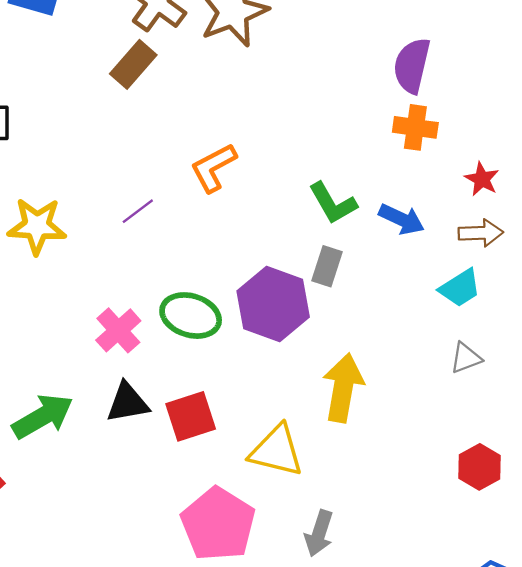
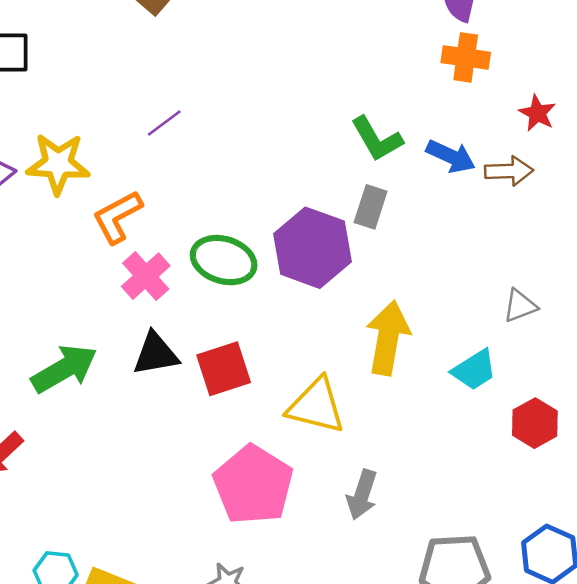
orange L-shape: (213, 168) -> (117, 217), moved
purple line: (138, 211) -> (164, 123), moved
brown arrow: (481, 233) -> (509, 171), moved
cyan trapezoid: (460, 288) -> (474, 370), moved

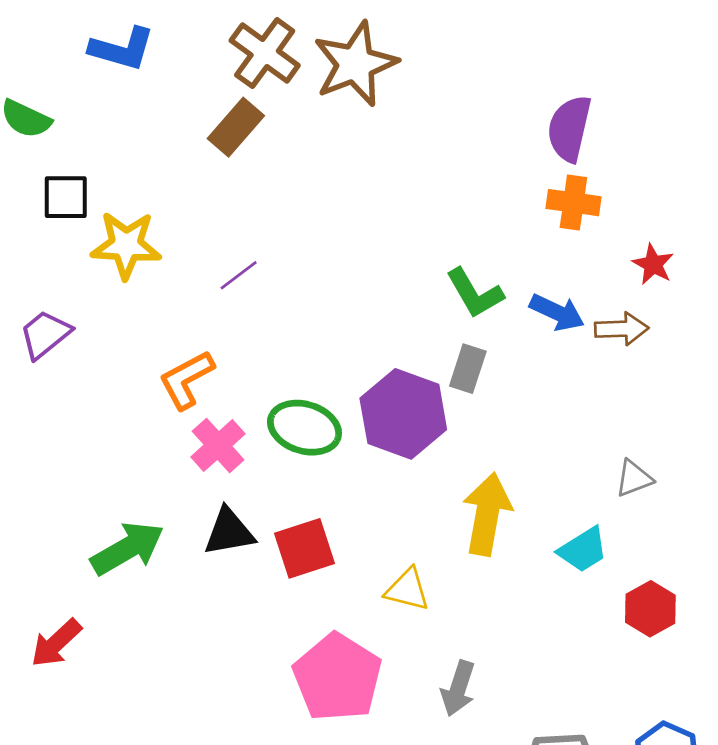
yellow star: (58, 164) -> (126, 245), moved
yellow triangle: (316, 406) -> (407, 590), size x0.7

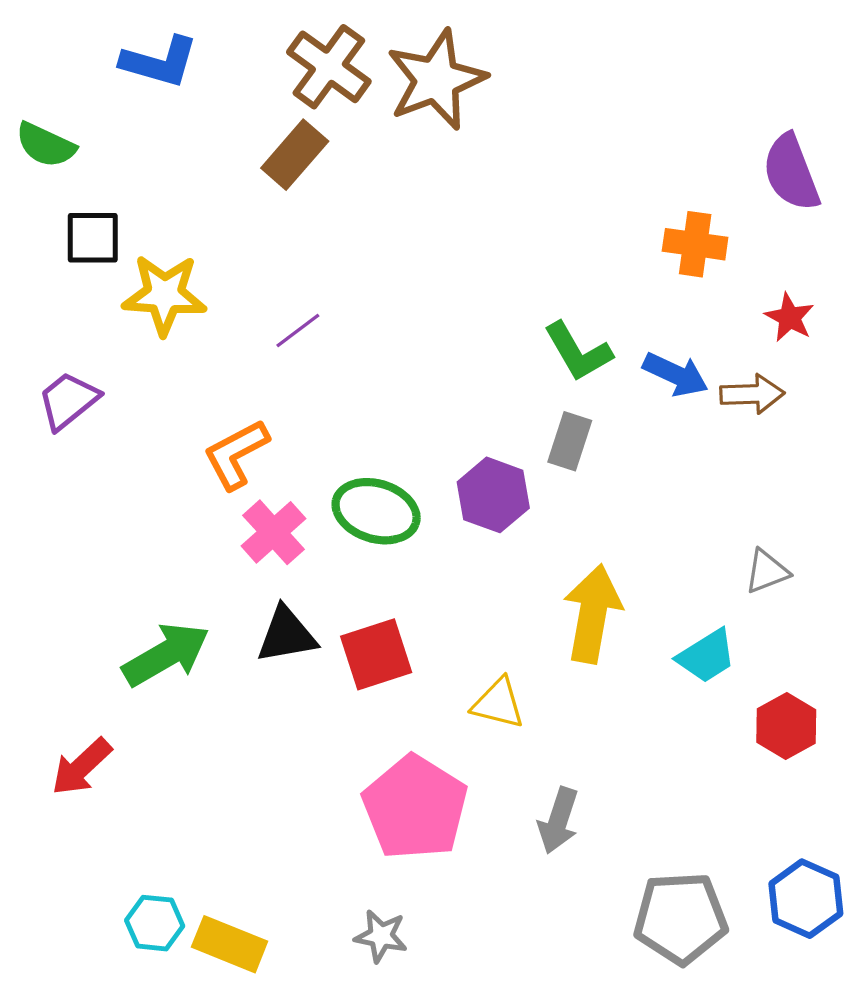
purple semicircle: (569, 128) -> (791, 173), moved, turned -34
purple hexagon: (403, 414) -> (493, 495), size x0.7

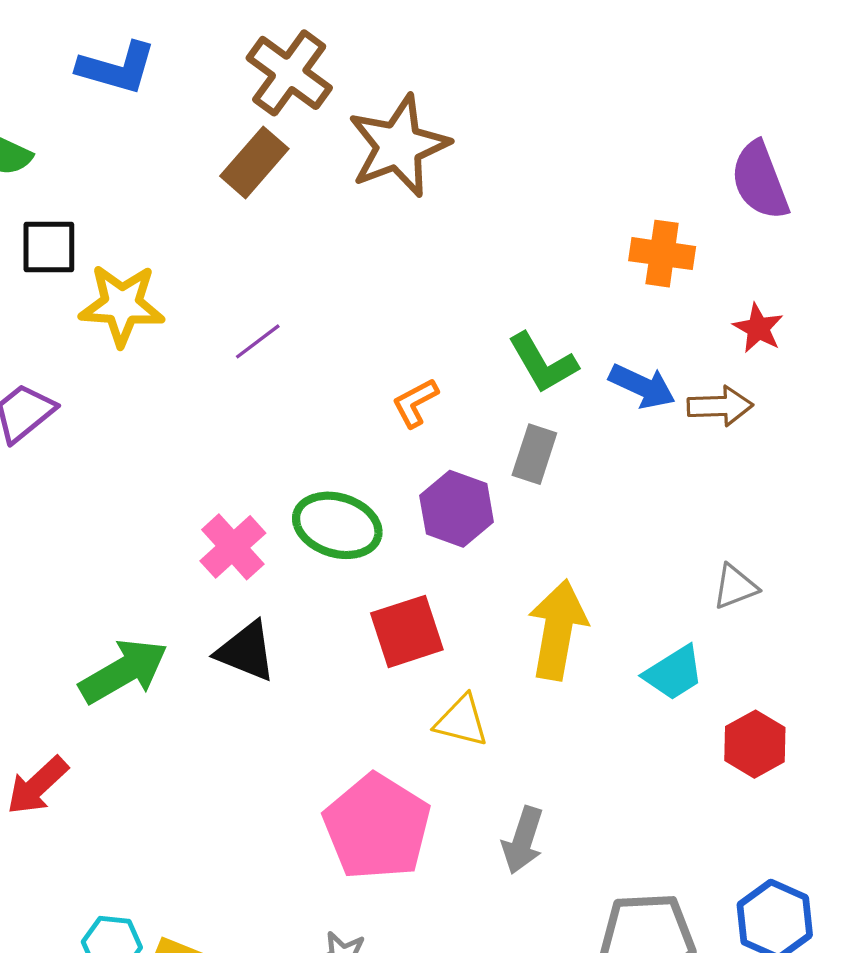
brown star: (436, 80) -> (399, 146), moved
orange L-shape: (236, 454) -> (415, 403), moved, size x0.7
black triangle: (287, 635) -> (246, 651), turned 32
red square: (376, 654) -> (407, 631), moved

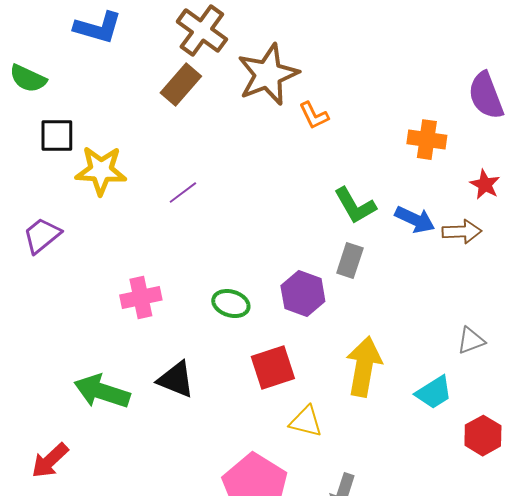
orange L-shape: (415, 403) -> (314, 116), moved, turned -88
green ellipse: (337, 525) -> (231, 304), size x0.7
pink cross: (233, 547) -> (141, 298), moved, turned 30
green arrow: (123, 671) -> (102, 392), turned -132

